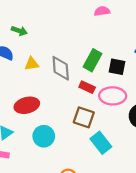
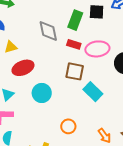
yellow triangle: (32, 64) -> (11, 47), moved
black square: (117, 67) -> (97, 12), moved

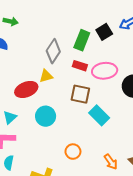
black square: (97, 12) -> (104, 32), turned -35
gray diamond: (48, 31) -> (53, 51), turned 45
yellow triangle: (11, 47) -> (46, 76), moved

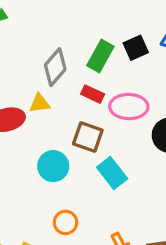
cyan circle: (46, 116) -> (53, 166), moved

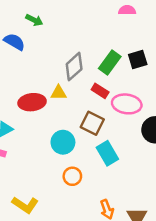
orange circle: (66, 222) -> (72, 176), moved

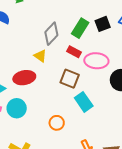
yellow triangle: (59, 93) -> (40, 56), turned 40
red ellipse: (32, 102) -> (24, 78), moved
cyan circle: (63, 142) -> (17, 108), moved

